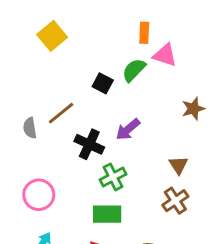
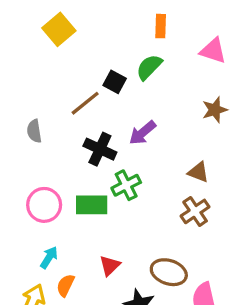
pink triangle: (165, 55) -> (213, 51), moved
brown line: (61, 113) -> (85, 103), moved
brown triangle: (178, 165) -> (198, 172), turned -36
green rectangle: (107, 214) -> (92, 205), moved

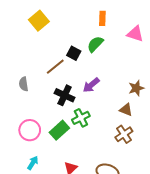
brown star: (215, 110) -> (136, 88), moved
green rectangle: (92, 205) -> (59, 130), turned -42

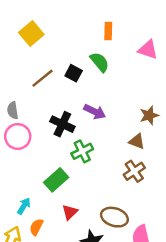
green semicircle: (95, 44) -> (100, 62), turned 96
brown line: (55, 67) -> (42, 78), moved
purple arrow: (91, 85) -> (95, 112), turned -114
pink circle: (30, 130) -> (18, 136), moved
green rectangle: (59, 130) -> (56, 180), moved

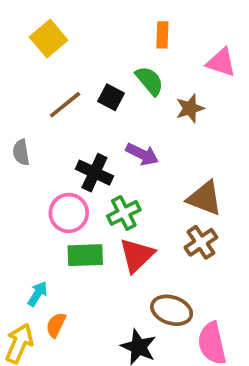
brown star: (149, 115) -> (190, 108), moved
pink circle: (18, 136) -> (69, 213), moved
brown triangle: (137, 141) -> (205, 198), size x1.5
green rectangle: (56, 180) -> (85, 255), turned 40
red triangle: (70, 212) -> (137, 255), moved, size x1.5

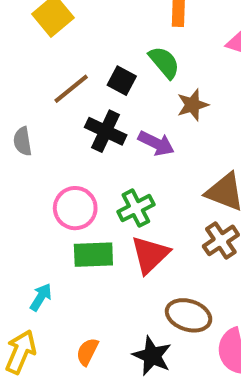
brown star: (190, 108) -> (193, 105), moved
black cross: (94, 173) -> (106, 131), moved
orange semicircle: (56, 325) -> (87, 352), moved

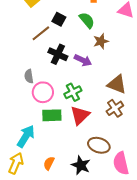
black square: (122, 81) -> (59, 19), moved
gray semicircle: (23, 141) -> (29, 76), moved
cyan arrow: (41, 297) -> (26, 136), size x1.6

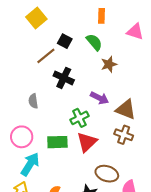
purple arrow: (83, 60) -> (99, 98), moved
pink circle: (43, 92) -> (22, 137), moved
brown cross: (115, 108) -> (124, 135), turned -36

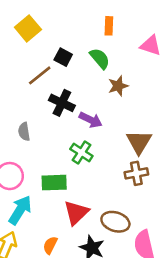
purple arrow: (99, 98) -> (91, 120), moved
brown triangle: (126, 109) -> (139, 142), turned 40
green cross: (79, 118) -> (81, 153), turned -30
brown cross: (124, 135) -> (136, 173), turned -30
red triangle: (87, 142) -> (76, 213), moved

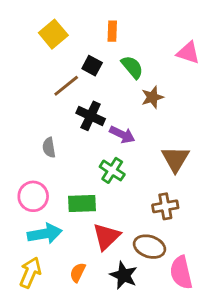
orange rectangle: (109, 26) -> (112, 31), moved
brown cross: (136, 173) -> (165, 206), moved
cyan arrow: (20, 210) -> (45, 234), turned 48

